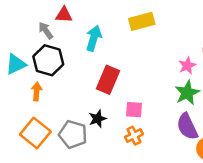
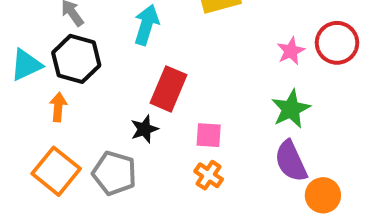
pink star: (187, 65) -> (291, 51), moved
black star: (98, 119) -> (144, 129), moved
orange cross: (134, 136) -> (209, 175), turned -30

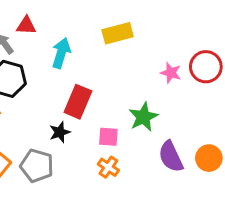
pink star: (291, 51) -> (171, 73), turned -30
green star: (291, 109) -> (143, 117), moved
orange circle: (323, 195) -> (209, 158), moved

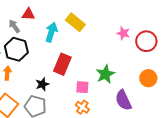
yellow rectangle: (118, 33) -> (75, 22), moved, turned 54
pink star: (171, 73) -> (123, 33), moved
black star: (60, 132) -> (42, 84), moved
orange circle: (209, 158) -> (148, 78), moved

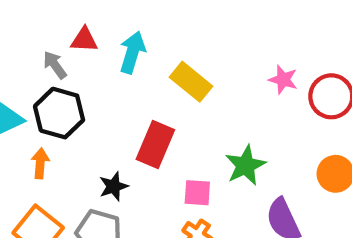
yellow rectangle: (75, 22) -> (191, 82), moved
cyan arrow: (51, 32) -> (132, 52), moved

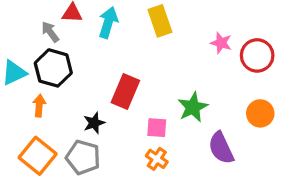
yellow rectangle: (191, 82) -> (160, 21), moved, turned 32

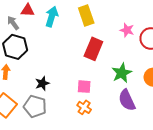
red rectangle: (125, 91) -> (93, 49), moved
green star: (193, 107) -> (122, 73), moved

